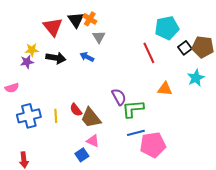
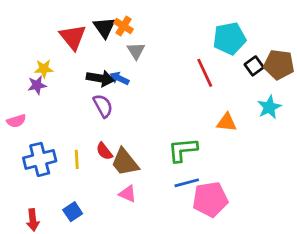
black arrow: (56, 58) -> (100, 78), moved
purple semicircle: (119, 97) -> (103, 106), moved
blue square: (82, 155) -> (73, 212), moved

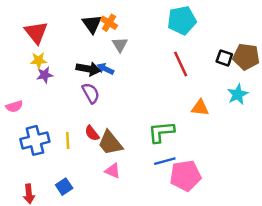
red triangle: (73, 37) -> (36, 32), moved
cyan pentagon: (229, 38) -> (182, 20), moved
black square: (254, 66) -> (224, 58), turned -35
purple star: (37, 85) -> (45, 75), moved

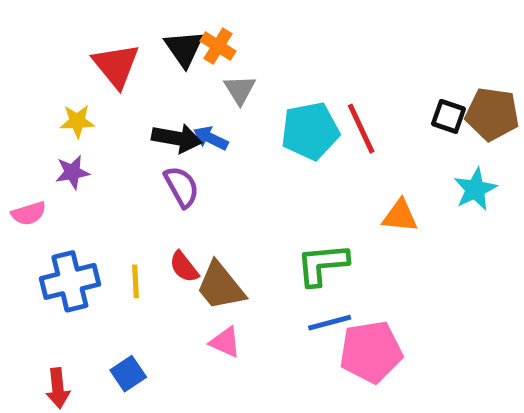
cyan pentagon: (182, 20) -> (310, 131), moved
red triangle: (36, 32) -> (116, 65), moved
purple star: (45, 75) -> (72, 172), moved

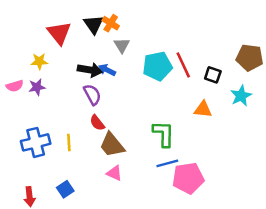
black square: (449, 116) -> (213, 75), moved
pink semicircle: (29, 213) -> (15, 86), moved
green L-shape: (322, 264) -> (164, 134), turned 96
red semicircle: (184, 267) -> (97, 123), moved

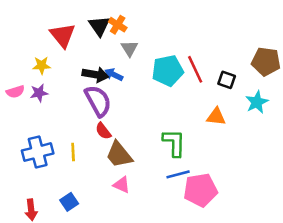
purple semicircle: (92, 95) -> (98, 101), size x1.4

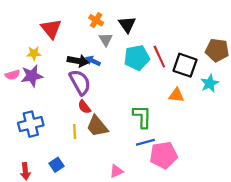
black triangle: (99, 26) -> (127, 24), moved
black square: (227, 80) -> (185, 65), size x1.6
purple star: (39, 93) -> (32, 76), size x1.5
yellow line: (73, 152) -> (75, 132), moved
pink triangle: (122, 185) -> (116, 171), moved, turned -48

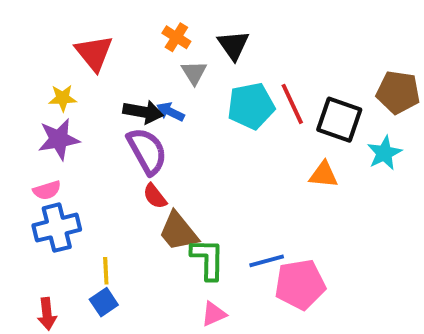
pink semicircle: (13, 75) -> (47, 190), moved
green L-shape: (142, 117) -> (208, 259), moved
yellow line: (75, 132) -> (106, 271), moved

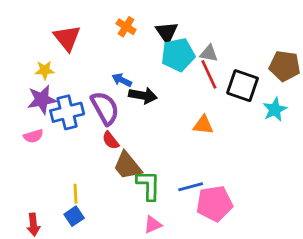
gray triangle: (194, 73) -> (209, 53), moved, turned -48
cyan pentagon: (251, 106) -> (178, 55), moved
black arrow: (143, 112) -> (143, 95), moved
orange triangle: (324, 175) -> (203, 125), moved
blue cross: (57, 228) -> (67, 112), moved

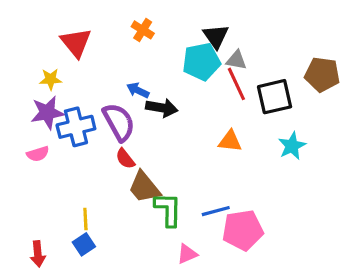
black triangle: (167, 32) -> (216, 36), moved
black square: (243, 86) -> (275, 97), turned -32
cyan star: (275, 109) -> (292, 146), moved
pink triangle: (153, 225) -> (187, 254), moved

